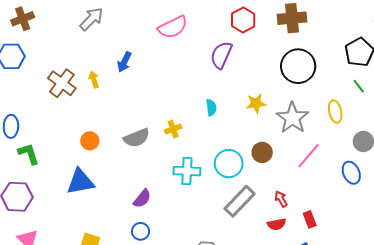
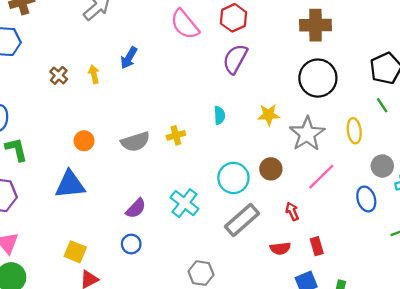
red hexagon: (243, 20) -> (233, 18), moved
pink semicircle: (173, 27) -> (185, 24), turned 72
brown cross: (62, 83) -> (59, 75), size x0.6
cyan cross: (187, 171) -> (185, 203), moved, turned 30
red arrow: (281, 199) -> (292, 211), moved

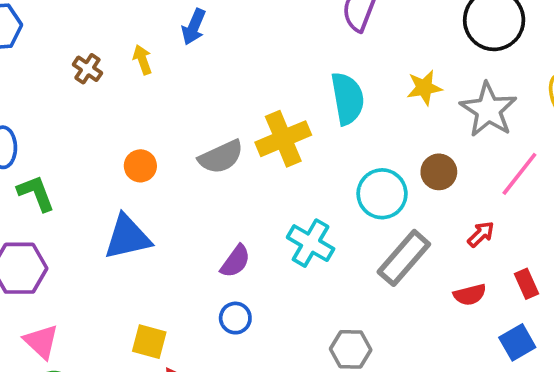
cyan semicircle: (219, 115) -> (347, 99), size x1.8
yellow cross: (176, 135) -> (283, 139), size x1.8
red arrow: (292, 211) -> (481, 234), turned 78

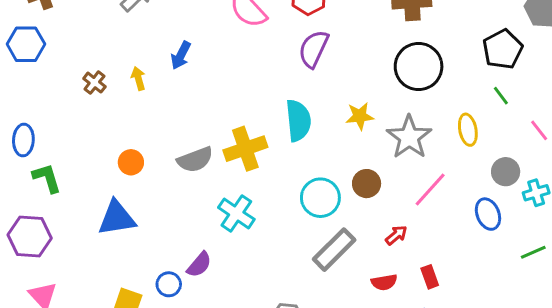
cyan cross: (311, 243) -> (236, 213), moved
purple semicircle: (235, 261) -> (199, 265), moved
blue circle: (235, 318) -> (169, 284), moved

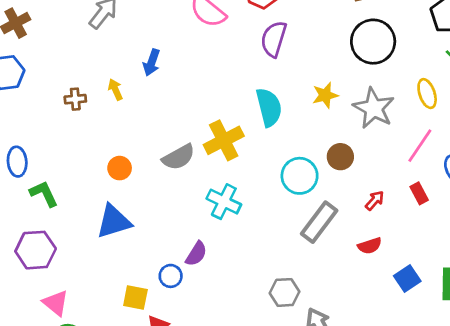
brown cross: (94, 83) -> (75, 99), turned -35
pink line: (430, 190) -> (420, 146), moved
red rectangle: (430, 277) -> (419, 193), moved

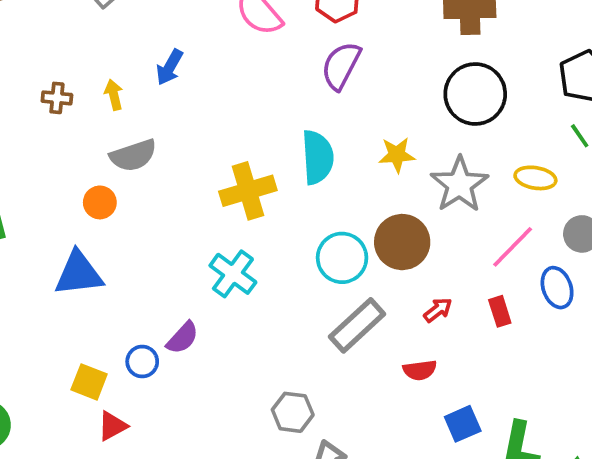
yellow ellipse: (427, 94) -> (535, 178), turned -72
gray semicircle: (179, 157) -> (133, 155), moved
brown circle: (340, 157) -> (402, 242), size x1.5

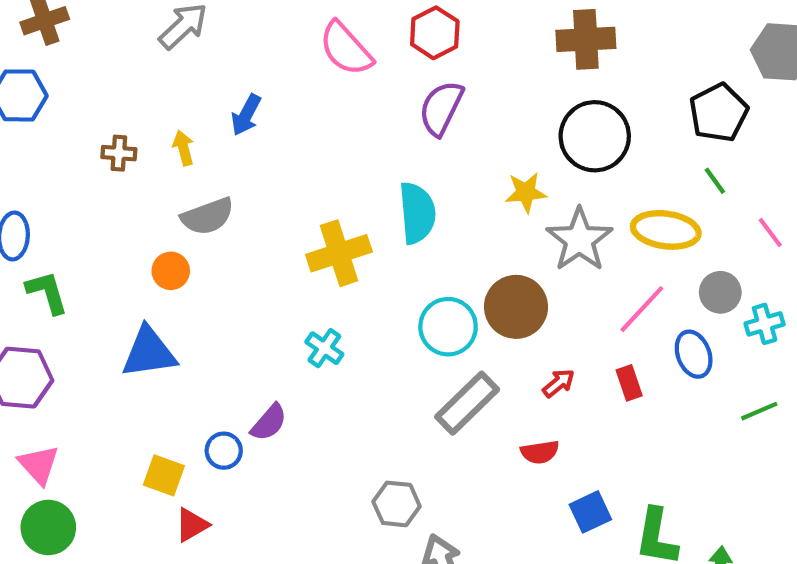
yellow star: (397, 155) -> (526, 192), moved
yellow ellipse: (535, 178) -> (666, 230), size x1.4
cyan cross: (233, 274) -> (324, 348), size x0.7

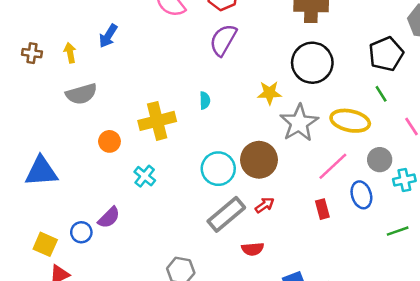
cyan semicircle: (417, 213) -> (205, 101), size x0.5
orange circle: (171, 271) -> (109, 141), moved
red arrow: (559, 383) -> (265, 205), moved
red semicircle: (540, 452) -> (253, 249), moved

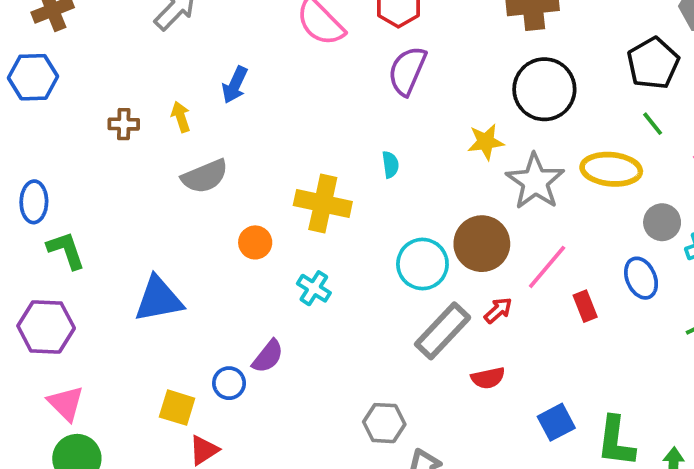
yellow cross: (157, 121) -> (323, 204), turned 33
pink line: (333, 166) -> (547, 267), moved

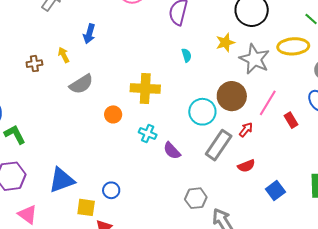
cyan semicircle: (390, 165) -> (187, 55), moved
blue triangle: (159, 299) -> (62, 180), moved
purple semicircle: (268, 356) -> (172, 151), moved, turned 108
blue square: (556, 422) -> (275, 191), moved

